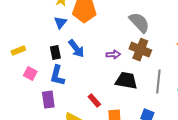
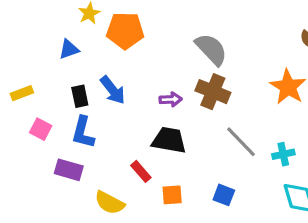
blue triangle: (60, 23) -> (69, 49), moved, turned 32
black trapezoid: (126, 81) -> (169, 140), moved
gray line: (158, 82) -> (241, 142), turned -50
purple rectangle: (48, 100) -> (69, 170), turned -66

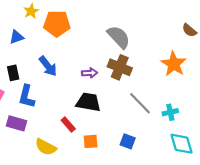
black rectangle: (80, 96) -> (13, 73), moved

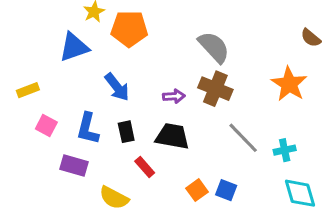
blue triangle: (17, 37) -> (74, 47), size x1.5
black rectangle: (13, 73) -> (126, 132), moved
orange square: (91, 141) -> (197, 190), moved, turned -32

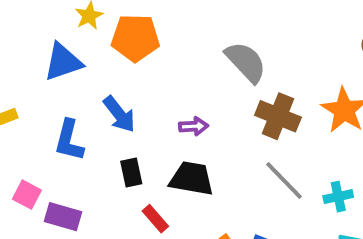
brown cross: (215, 89) -> (278, 116), moved
pink square: (46, 125) -> (27, 195), moved
blue L-shape: (88, 129) -> (69, 140), moved

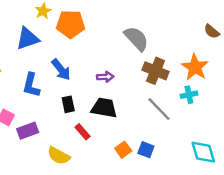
cyan cross: (338, 197) -> (189, 95), moved
purple rectangle: (63, 217) -> (28, 131), turned -36

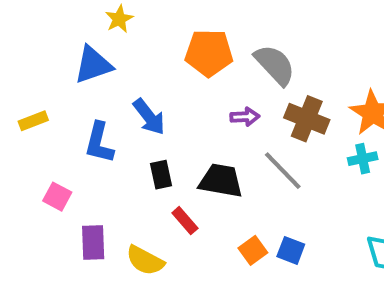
orange pentagon: (71, 24) -> (209, 53), moved
purple arrow: (105, 77) -> (245, 117), moved
gray line: (159, 109) -> (283, 171), moved
purple rectangle: (28, 131) -> (93, 242), moved, turned -72

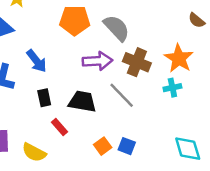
purple arrow: (245, 117) -> (98, 61), size x1.6

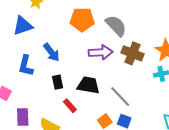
gray line: (122, 95) -> (120, 96), moved

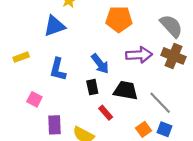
gray semicircle: (116, 26) -> (171, 26), moved
blue arrow: (51, 52) -> (100, 64), moved

